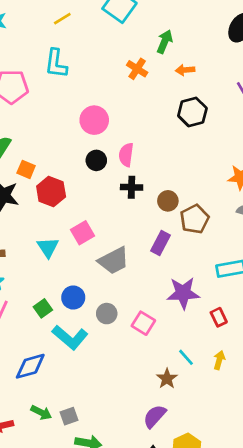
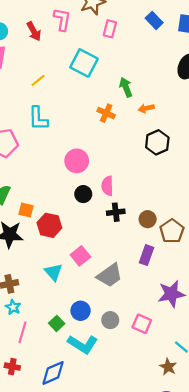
green arrow: (165, 42) -> (126, 87), turned -36

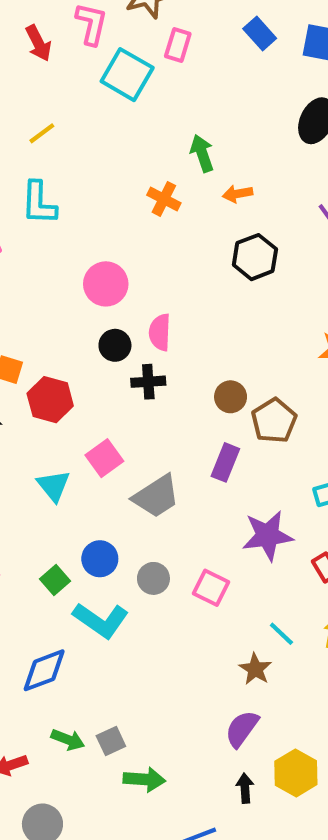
cyan square: (84, 63) -> (127, 75), moved
black cross: (116, 212) -> (148, 382), moved

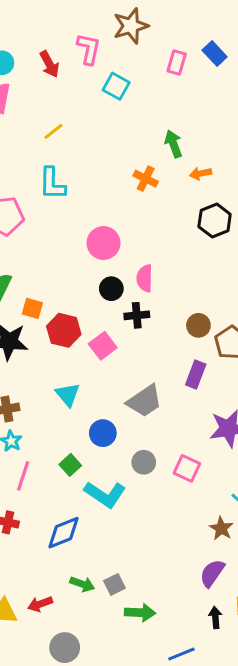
pink rectangle: (178, 45) -> (177, 63), moved
cyan square: (127, 75) -> (116, 86), size x0.7
pink square: (104, 458) -> (103, 346), moved
blue circle: (100, 559) -> (103, 433), moved

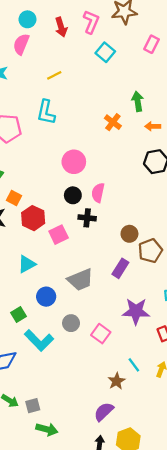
cyan triangle: (68, 395) -> (27, 264), turned 30

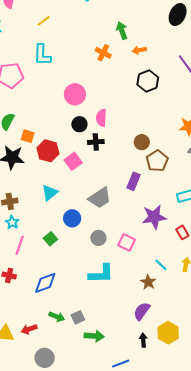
brown circle: (129, 234) -> (142, 142), moved
cyan L-shape: (39, 340) -> (101, 274), moved, turned -36

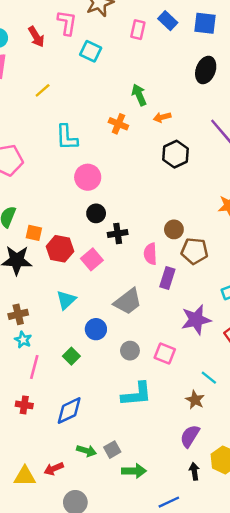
cyan L-shape: (42, 55) -> (67, 137), moved
pink semicircle: (101, 118) -> (150, 254), moved
brown pentagon: (157, 161) -> (194, 251), turned -30

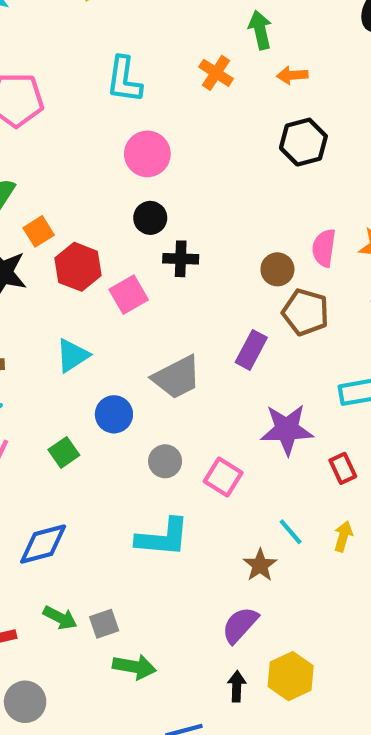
orange square: (34, 233) -> (39, 231), turned 35
pink semicircle: (150, 254) -> (324, 248), moved

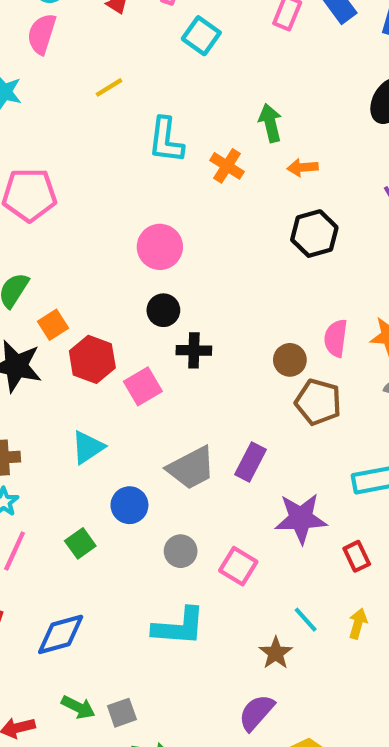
cyan L-shape: (124, 80) -> (166, 140), moved
purple rectangle: (251, 350) -> (250, 462), moved

